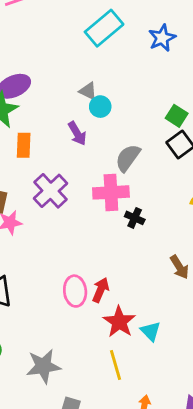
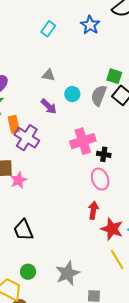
cyan rectangle: (104, 28) -> (48, 29), size x0.6
cyan circle: (100, 107) -> (72, 94), moved
gray semicircle: (128, 158) -> (99, 95), moved
purple cross: (51, 191) -> (27, 138), moved
pink ellipse: (75, 291) -> (100, 179), moved

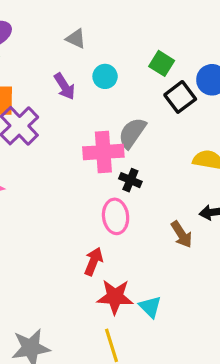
green square: (114, 76) -> (162, 63), moved
gray semicircle: (99, 95) -> (132, 133), moved
red star: (112, 229) -> (115, 297), turned -30

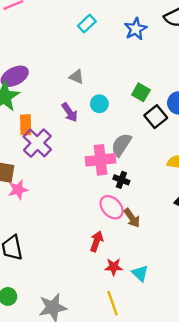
pink ellipse: (116, 216) -> (112, 207), turned -35
brown arrow: (182, 234) -> (132, 218), moved
red star: (115, 297) -> (114, 267), size x0.7

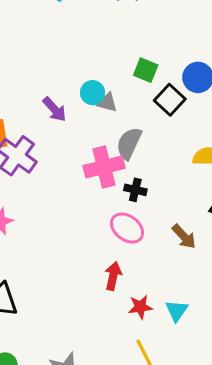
gray triangle: (77, 77) -> (107, 103), moved
brown arrow: (132, 218) -> (184, 237), moved
cyan triangle: (140, 273) -> (177, 311), turned 30

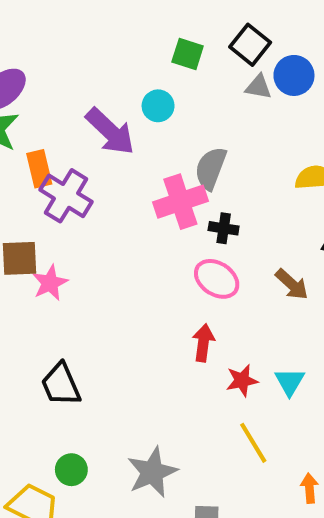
green square: (146, 70) -> (188, 54), moved
black square: (170, 100) -> (250, 45), moved
gray triangle: (107, 103) -> (258, 87), moved
purple arrow: (55, 109) -> (110, 131), size x1.5

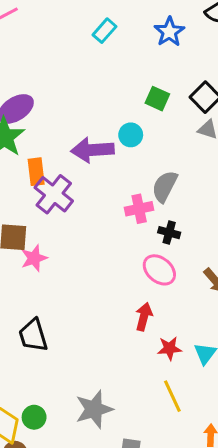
purple arrow: (110, 131) -> (93, 150), turned 126
pink cross: (180, 202) -> (139, 209), size x0.7
green circle: (71, 470) -> (34, 417), moved

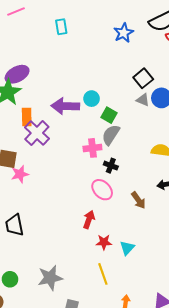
cyan rectangle: (104, 31) -> (61, 27), moved, turned -56
green square: (157, 99) -> (109, 115), moved

